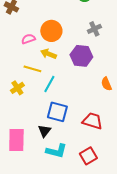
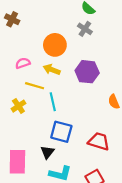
gray cross: (94, 29) -> (85, 29), moved, turned -32
pink semicircle: (28, 39) -> (23, 63), moved
cyan line: (49, 84) -> (53, 102), turned -42

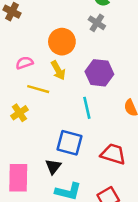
yellow arrow: (52, 70) -> (58, 70), turned -140
cyan line: (53, 102) -> (87, 108), moved

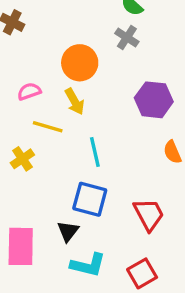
purple hexagon: (99, 73) -> (154, 100), moved
cyan line: (87, 108) -> (95, 152), moved
red trapezoid: (113, 154) -> (149, 214), turned 45

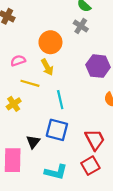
black triangle: (68, 231) -> (33, 142), moved
red square: (142, 273) -> (90, 166), moved

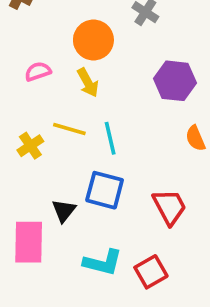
yellow line: (30, 83) -> (69, 129), moved
red square: (90, 166) -> (151, 272), moved

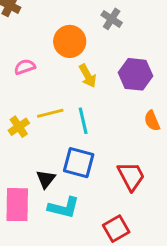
yellow arrow: (88, 83) -> (88, 76), moved
yellow line: (69, 129) -> (50, 113), turned -30
cyan L-shape: (103, 263) -> (64, 208), moved

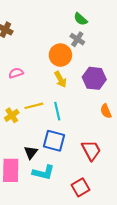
orange circle: (70, 41) -> (60, 55), moved

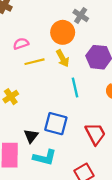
pink semicircle: (16, 73) -> (21, 44), moved
yellow line: (34, 106) -> (34, 62), moved
cyan line: (57, 111) -> (75, 88), moved

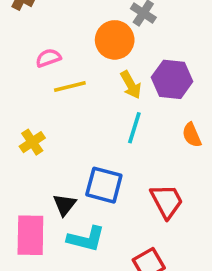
yellow arrow: (63, 58) -> (131, 85), moved
cyan line: (75, 88) -> (134, 128), turned 30

